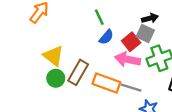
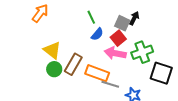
black arrow: (150, 18) -> (134, 18), turned -48
gray square: (145, 34) -> (122, 23), moved
gray line: (131, 88) -> (110, 84), moved

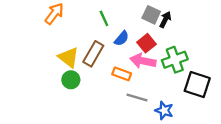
green line: (91, 17) -> (104, 18), moved
gray square: (122, 23) -> (151, 15), moved
brown rectangle: (73, 64) -> (93, 54), moved
orange rectangle: (97, 73) -> (122, 74), moved, size x0.7

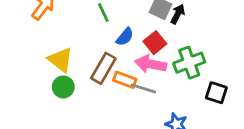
brown rectangle: (93, 54) -> (103, 68), moved
black square: (197, 85) -> (216, 93), size x0.7
gray line: (137, 98) -> (143, 88), moved

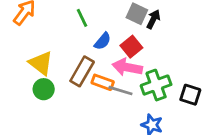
green cross: (189, 63) -> (156, 85), moved

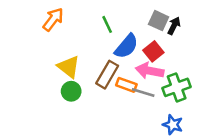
blue semicircle: (103, 41) -> (126, 46), size x1.5

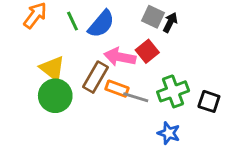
green line: (107, 24) -> (72, 21), moved
blue semicircle: (126, 46) -> (101, 24), moved
pink arrow: (150, 71) -> (120, 57), moved
green circle: (71, 91) -> (55, 96), size x1.5

